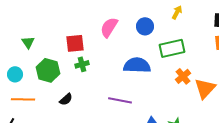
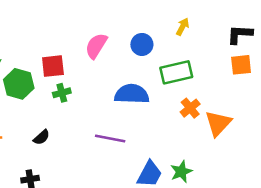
green hexagon: (48, 70) -> (19, 84), moved

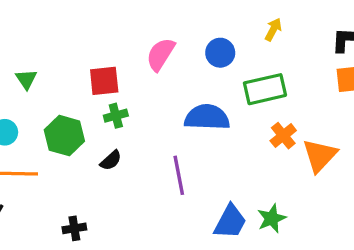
green hexagon: (19, 84) -> (64, 136), moved
black semicircle: (42, 137) -> (111, 160), moved
purple line: (110, 139) -> (179, 175), turned 68

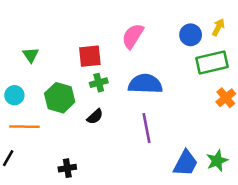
yellow arrow: (273, 29) -> (218, 27), moved
blue circle: (220, 53) -> (191, 35), moved
blue semicircle: (207, 117) -> (145, 84), moved

